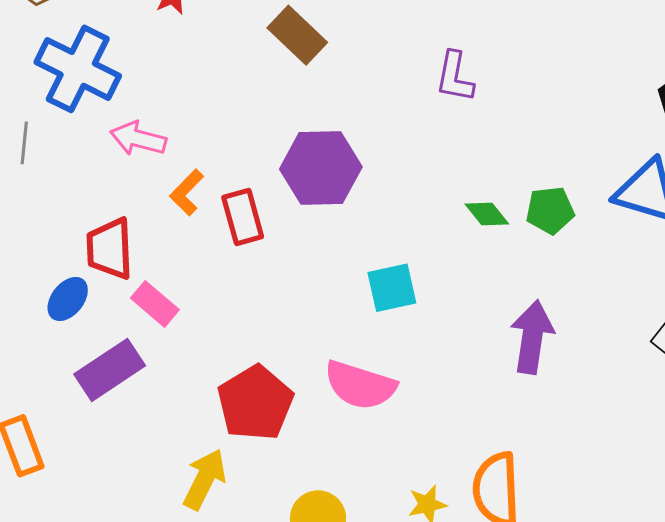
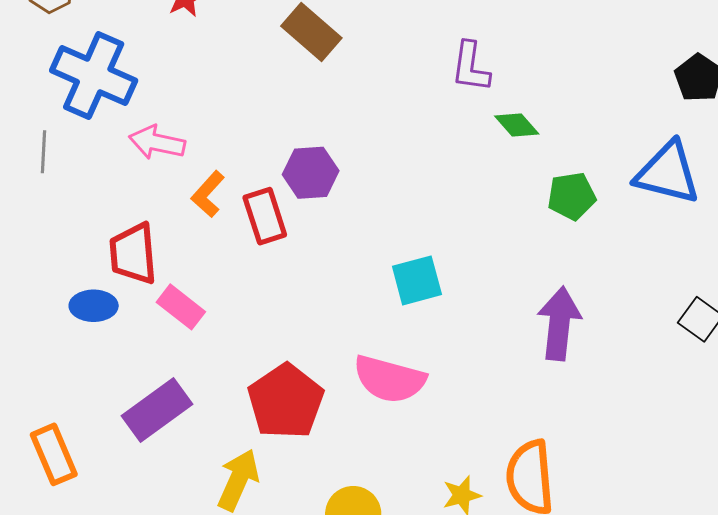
purple hexagon: (321, 168) -> (311, 173), moved, size x0.7
green diamond: (487, 214) -> (517, 125), moved
blue ellipse: (68, 299) -> (94, 306), turned 54
purple rectangle: (110, 370) -> (157, 410), moved

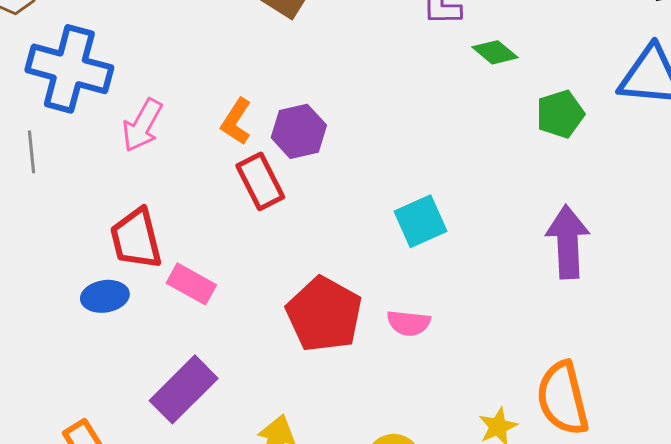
pink arrow: (157, 142) -> (142, 125), turned -64
orange L-shape: (208, 194) -> (236, 121), moved
pink semicircle: (390, 379) -> (409, 323), size x0.6
red pentagon: (286, 401) -> (324, 314), moved

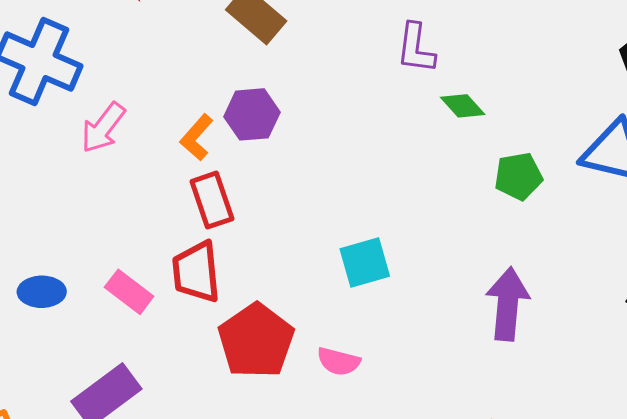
purple hexagon: (299, 131) -> (252, 114), moved
red trapezoid: (136, 239) -> (196, 272), moved

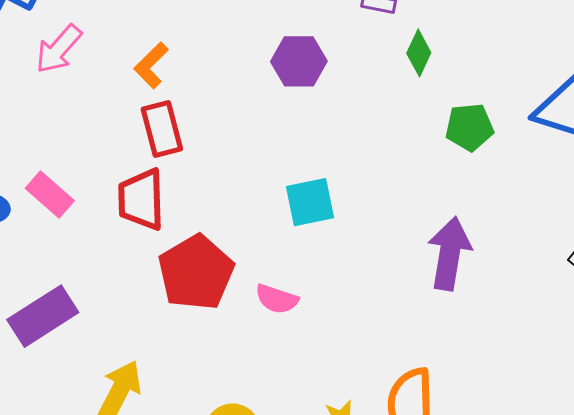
green diamond: (463, 106) -> (419, 53), turned 63
purple hexagon: (252, 114) -> (299, 61), moved
pink rectangle: (129, 292) -> (50, 195), moved

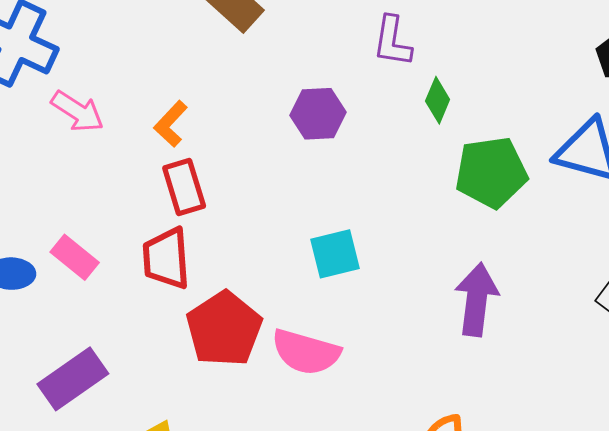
pink arrow: (59, 49) -> (77, 111), turned -96
green pentagon: (469, 127) -> (491, 172), size x1.5
pink semicircle: (277, 299) -> (306, 352), size x1.6

